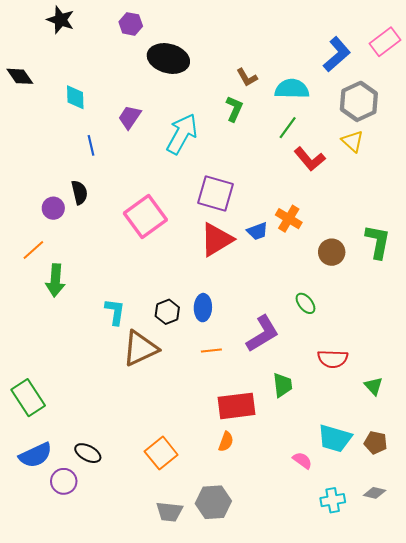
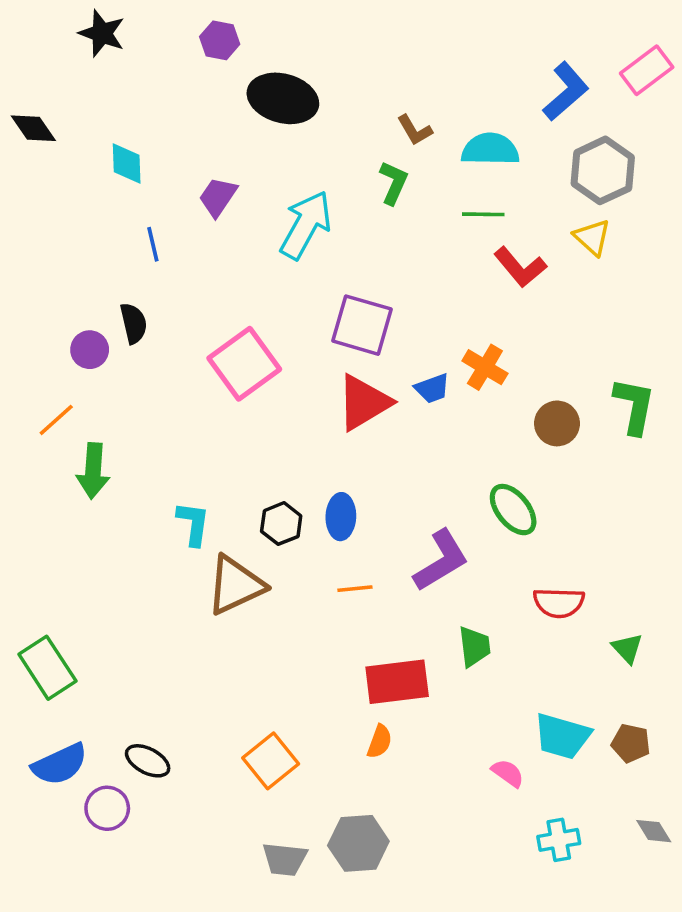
green line: (288, 128) -> (483, 214), turned 55
green ellipse: (305, 303) -> (513, 510), size x1.4
gray diamond: (375, 493) -> (654, 831), moved, turned 45

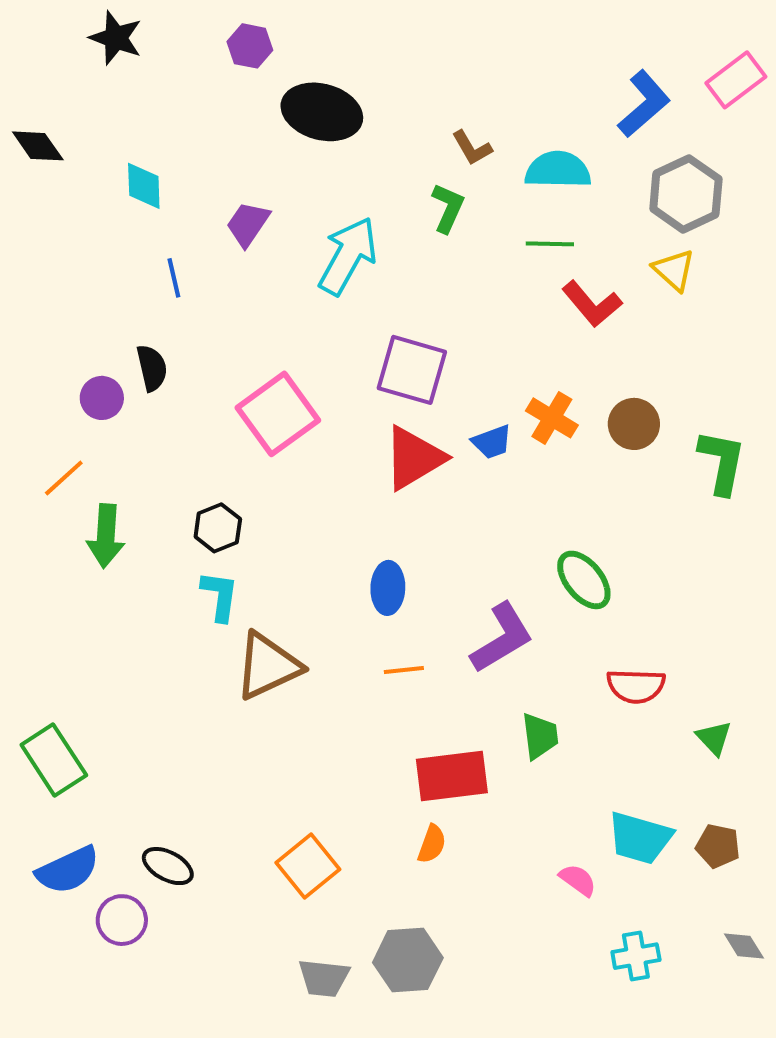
brown circle: (557, 423) -> (634, 424), moved
black hexagon: (281, 524) -> (218, 528), moved

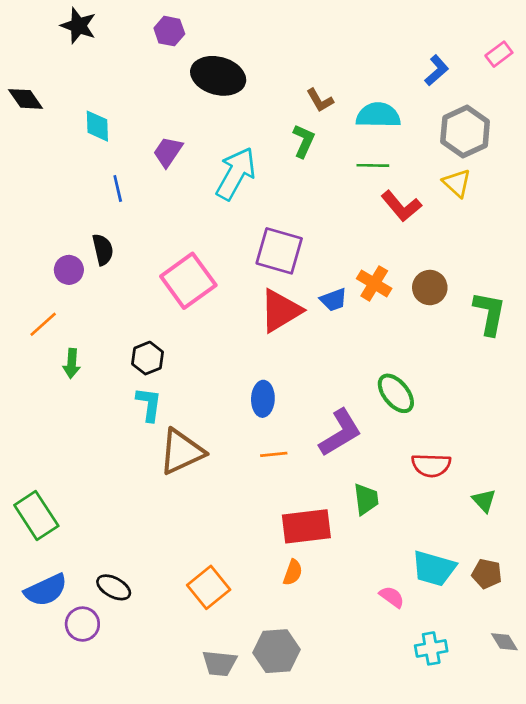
pink rectangle: (736, 80) -> (499, 54), size x0.7
blue L-shape: (644, 104) -> (437, 70), size x0.7
green arrow: (106, 536) -> (72, 364), size x0.7

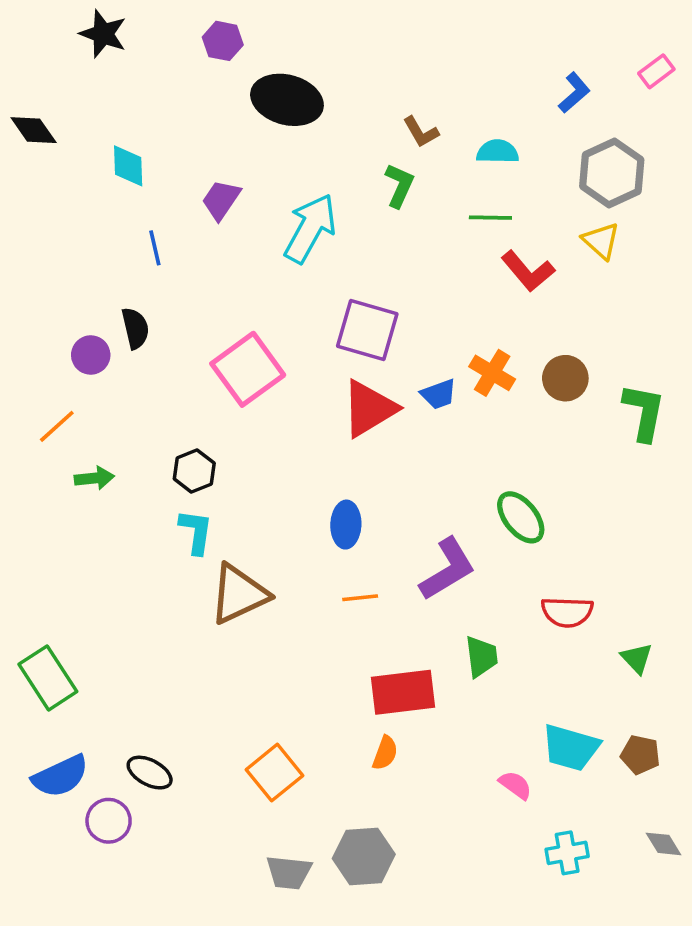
cyan semicircle: (378, 115) -> (498, 152), size x0.7
green arrow: (72, 364) -> (94, 478), turned -100

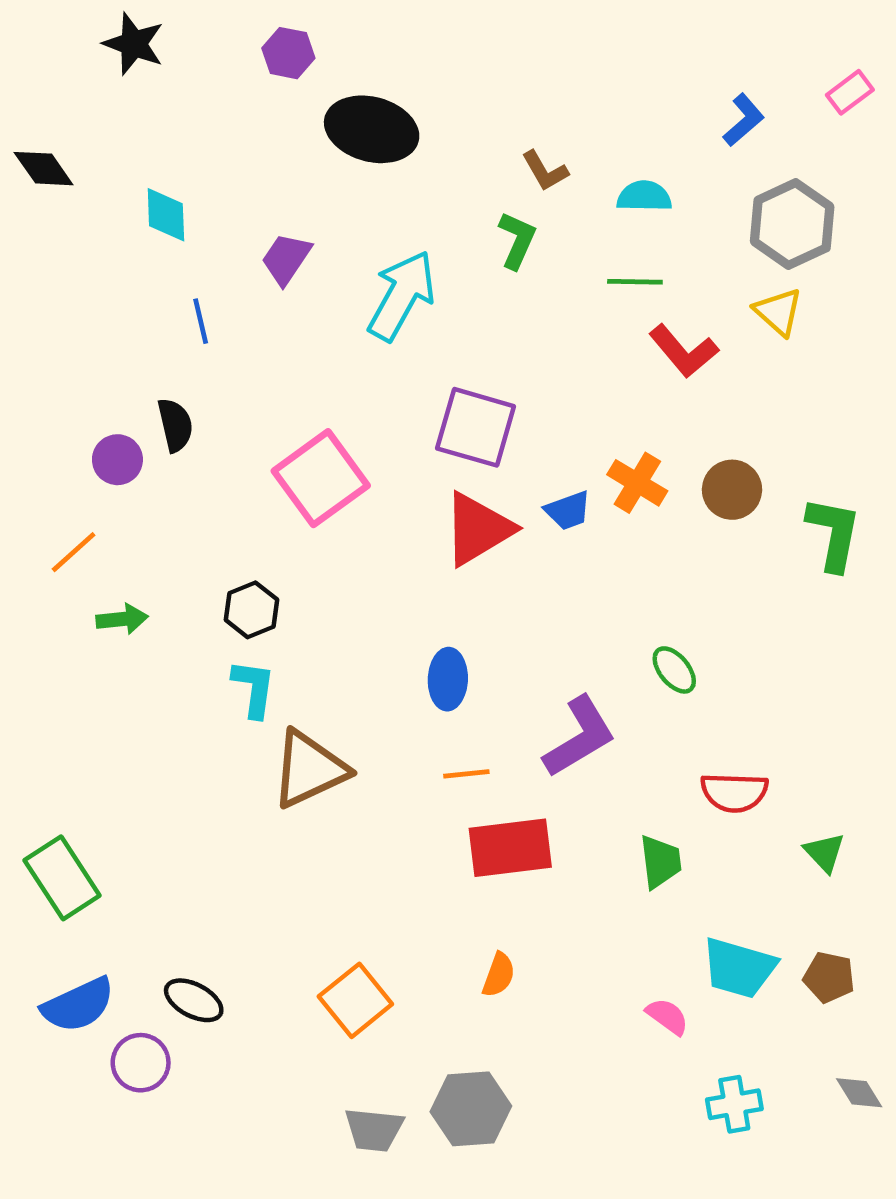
green ellipse: (521, 517) -> (674, 670), size x0.7
green trapezoid: (481, 657) -> (660, 862), moved
red rectangle: (403, 692) -> (510, 848), moved

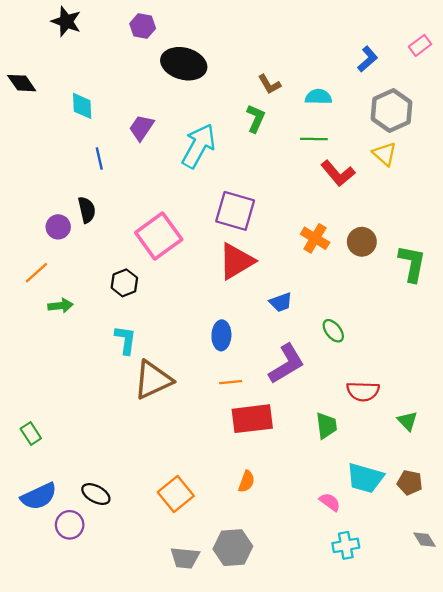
blue trapezoid: (568, 511) -> (281, 302), moved
black hexagon: (251, 610) -> (124, 283), moved
green rectangle: (62, 878) -> (31, 434), size x0.6
cyan cross: (734, 1104) -> (346, 545), moved

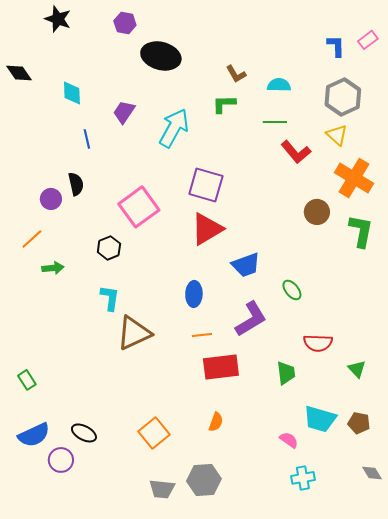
blue L-shape: (368, 59) -> (336, 46), moved, turned -50
green L-shape: (256, 118) -> (224, 104), turned -115
orange cross: (315, 238) -> (354, 178), moved, size x1.5
blue trapezoid: (281, 302) -> (246, 265), size x1.4

